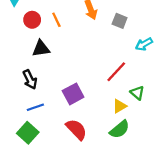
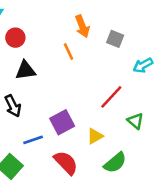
orange line: (56, 20) -> (68, 52), moved
yellow triangle: (120, 106) -> (95, 136), moved
blue line: (35, 107) -> (33, 140), moved

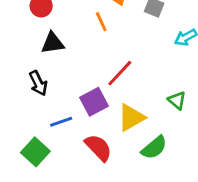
red line: (111, 97) -> (120, 73), moved
yellow triangle: (95, 136) -> (131, 118), size x1.5

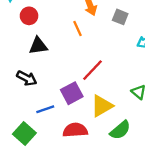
black arrow: (38, 83) -> (27, 78), turned -36
red semicircle: (98, 148) -> (75, 130), turned -50

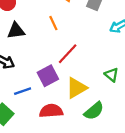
orange line: (77, 29) -> (53, 23), moved

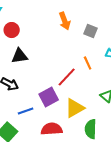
orange line: (53, 23) -> (88, 63), moved
green semicircle: (94, 111) -> (91, 129), turned 132

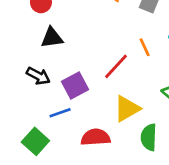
purple square: (49, 97) -> (75, 85), moved

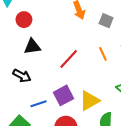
red line: (116, 66) -> (69, 59), moved
purple square: (75, 85) -> (63, 95), moved

